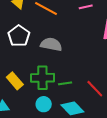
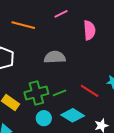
gray semicircle: (51, 44) -> (55, 57), moved

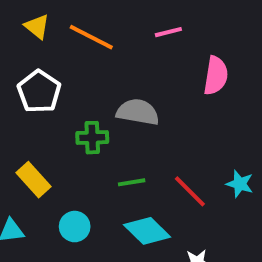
green cross: (36, 93) -> (92, 138), moved, size x0.7
cyan circle: (44, 118) -> (75, 227), moved

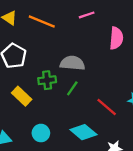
yellow rectangle: (33, 180) -> (22, 96), moved
green line: (132, 182) -> (72, 88), moved, turned -42

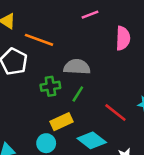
orange line: (42, 22) -> (39, 40), moved
yellow rectangle: (22, 96) -> (61, 122), moved, turned -66

